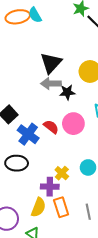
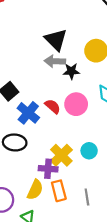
black triangle: (51, 63) -> (56, 40), turned -30
yellow cross: (62, 173) -> (61, 155), size x1.5

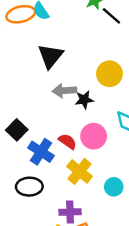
black triangle: (56, 40) -> (50, 56), moved, turned 30
yellow cross: (61, 155) -> (80, 171), moved

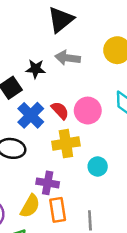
black star: (84, 100) -> (36, 69), moved
yellow cross: (80, 171) -> (66, 144), turned 30

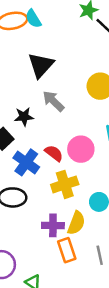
gray arrow: (68, 58) -> (53, 101), turned 45
yellow semicircle: (30, 206) -> (76, 223), moved

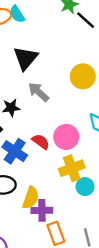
yellow cross: (65, 184) -> (72, 168), moved
yellow semicircle: (76, 223) -> (31, 198), moved

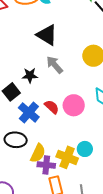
black triangle: (26, 58) -> (47, 35), turned -45
yellow cross: (72, 168) -> (67, 157), moved, turned 35

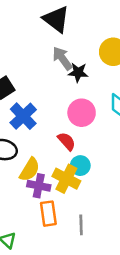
black star: (30, 75) -> (78, 72), moved
red semicircle: (52, 107) -> (67, 141), moved
cyan circle: (85, 149) -> (80, 166), moved

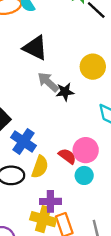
pink circle: (82, 113) -> (86, 150), moved
yellow semicircle: (30, 170) -> (40, 167), moved
yellow cross: (66, 179) -> (43, 219), moved

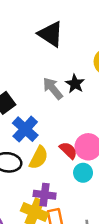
gray arrow: (48, 82) -> (53, 88), moved
black star: (65, 92) -> (75, 84), turned 30

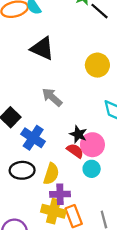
black star: (75, 84) -> (78, 134), moved
yellow semicircle: (39, 158) -> (51, 174), moved

